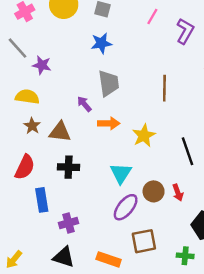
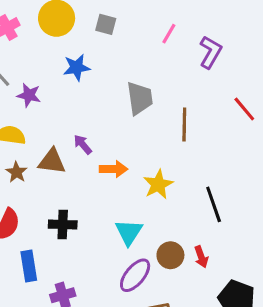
blue star: (101, 43) -> (77, 67), moved
gray trapezoid: (109, 83) -> (140, 98), moved
brown triangle: (60, 132) -> (52, 161), moved

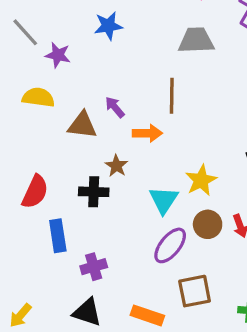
gray trapezoid: (140, 98) -> (196, 40), moved, turned -84
brown line: (184, 124) -> (172, 96), moved
brown star: (17, 172) -> (116, 166), moved
yellow star: (158, 184) -> (201, 180), moved

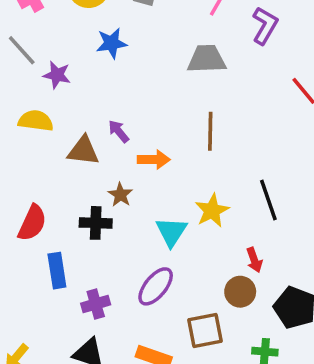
brown line: (172, 96) -> (210, 131), moved
brown circle: (208, 224) -> (240, 292), moved
purple ellipse: (170, 245) -> (156, 286), moved

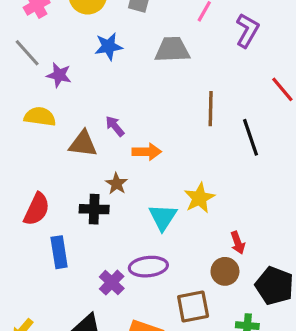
gray trapezoid: (207, 59) -> (172, 50), moved
brown line: (210, 131) -> (211, 109), moved
black line: (268, 200) -> (251, 137), moved
purple ellipse: (156, 286) -> (148, 267), turned 45
purple cross: (96, 304) -> (112, 283), moved, turned -30

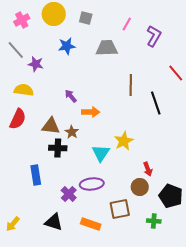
brown triangle: (83, 144) -> (51, 126), moved
red semicircle: (37, 209) -> (18, 119), moved

